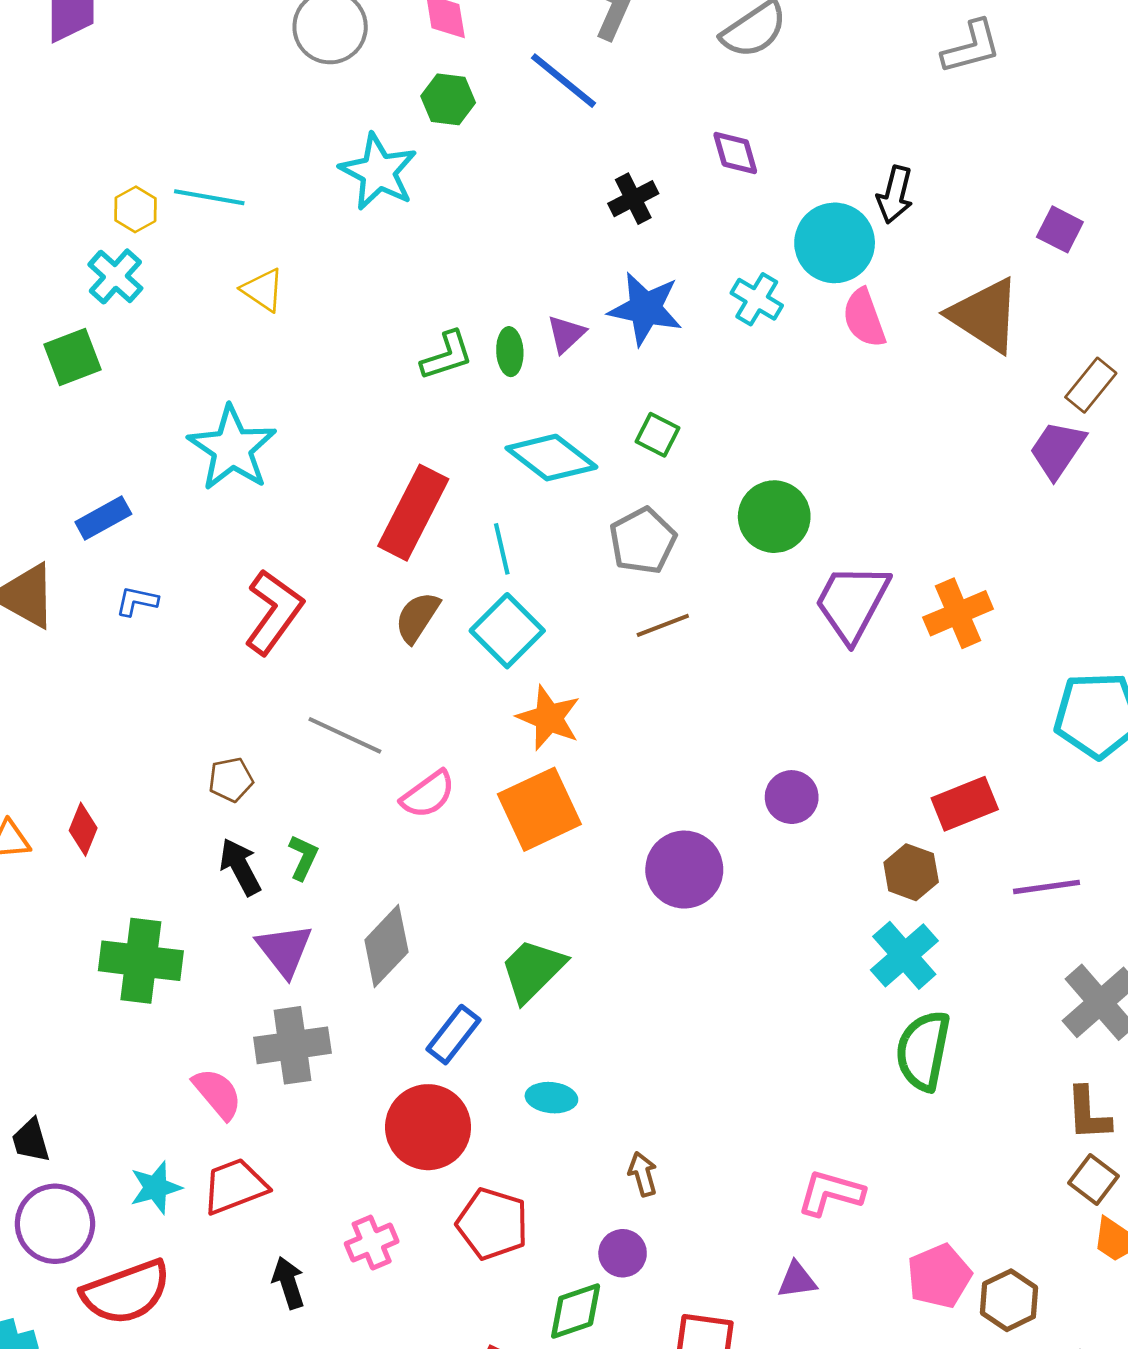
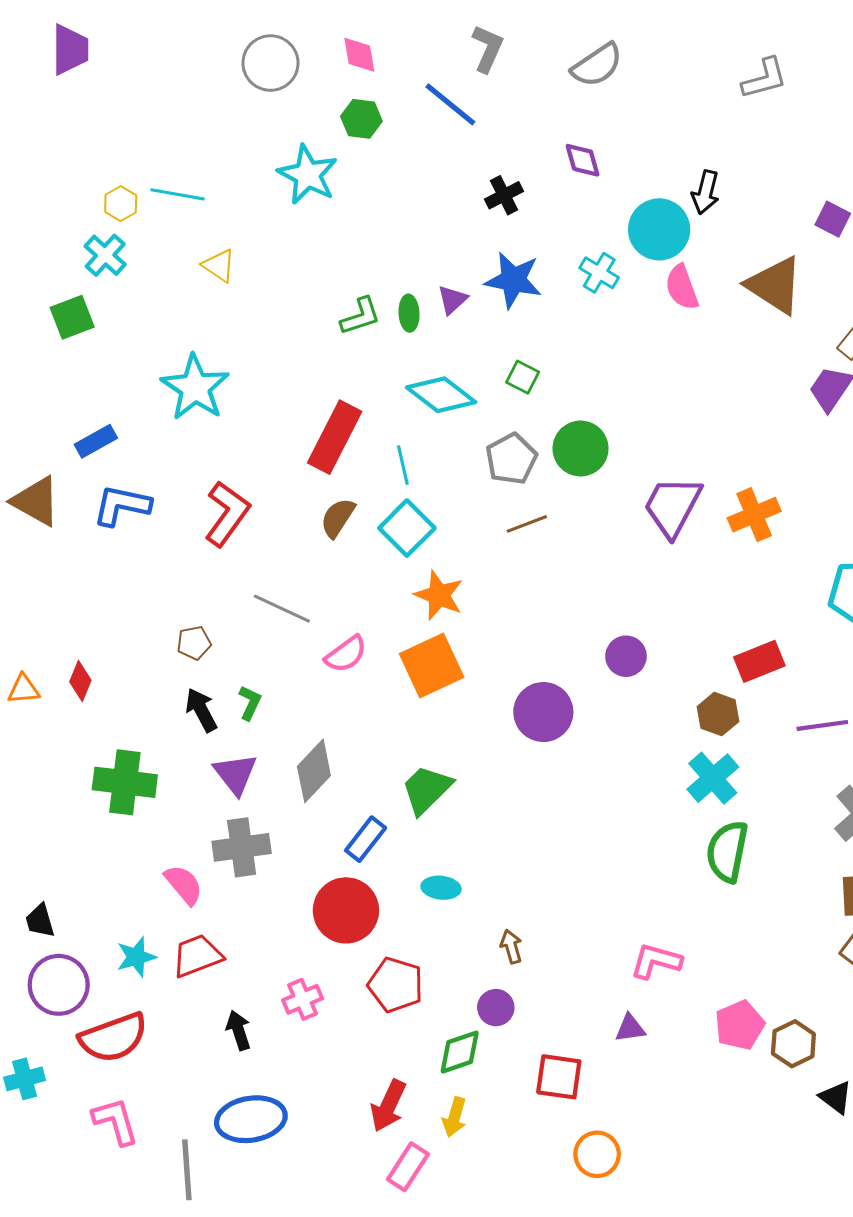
green circle: (774, 517) -> (581, 448), moved
blue L-shape: (137, 601) -> (122, 505), size x1.8

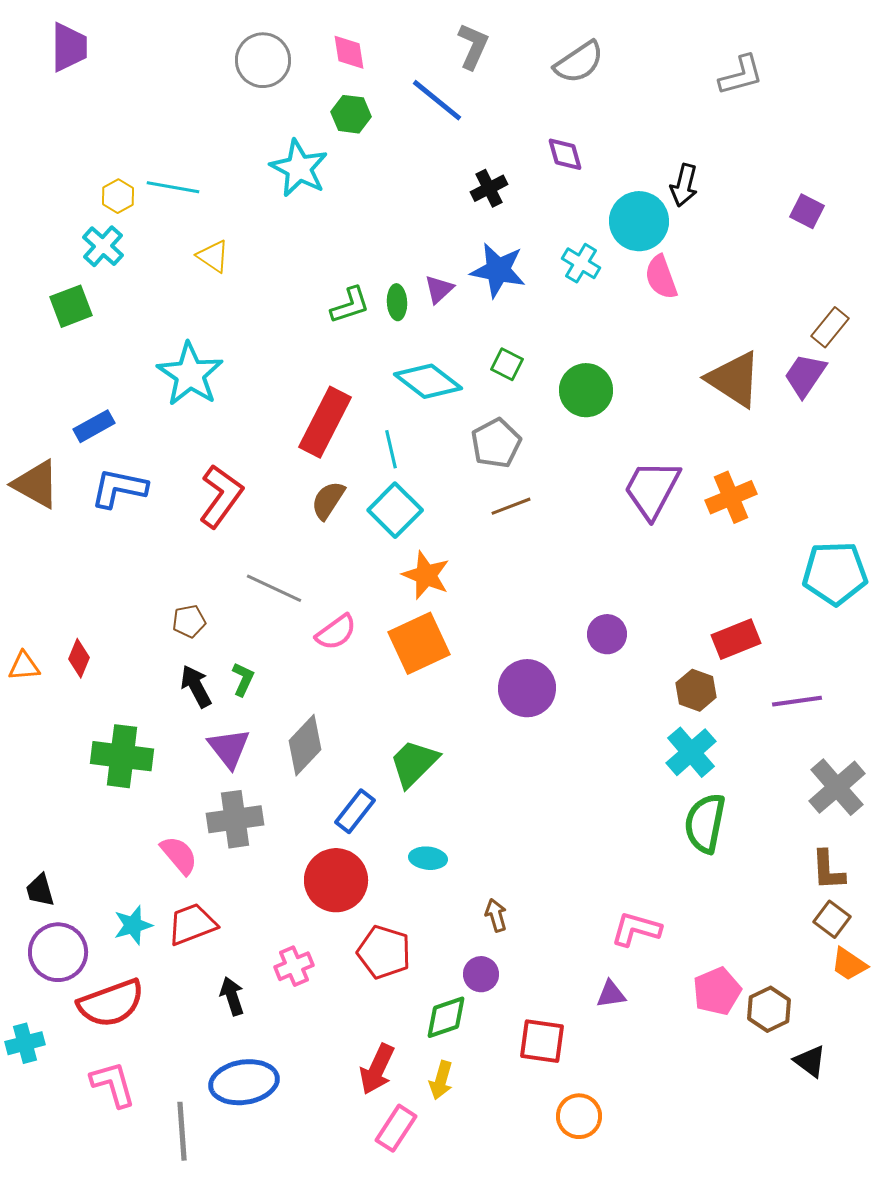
brown triangle: (775, 285) -> (734, 379), moved
green circle: (581, 448) -> (586, 390), moved

